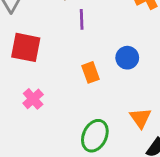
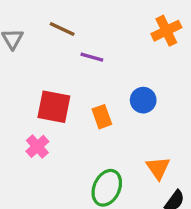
purple line: (82, 19) -> (92, 57), turned -72
red square: (26, 47) -> (54, 107), moved

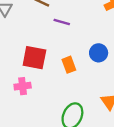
pink cross: (37, 146) -> (23, 86), turned 35

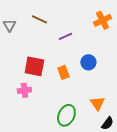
purple line: (62, 22) -> (65, 36), moved, turned -40

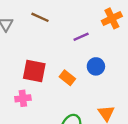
purple line: (65, 36) -> (81, 37), moved
orange rectangle: (63, 72) -> (67, 78), turned -32

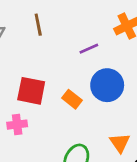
brown line: (40, 17) -> (38, 25), turned 54
blue circle: (96, 66) -> (107, 85), size x1.5

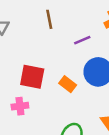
brown line: (38, 25) -> (49, 19), moved

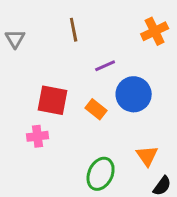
purple line: (82, 40) -> (105, 66), moved

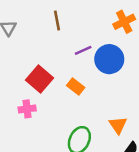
blue circle: (134, 94) -> (109, 59), moved
red square: (53, 100) -> (40, 79), turned 30

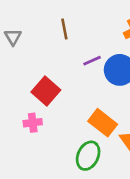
orange rectangle: (76, 87) -> (103, 123), moved, size x1.5

